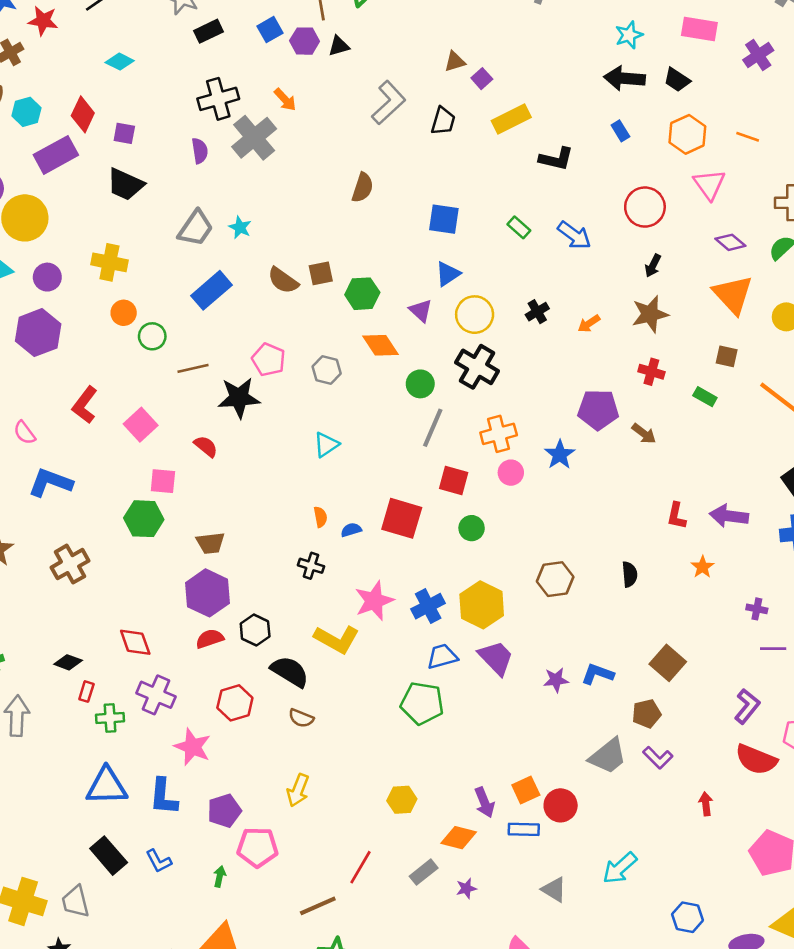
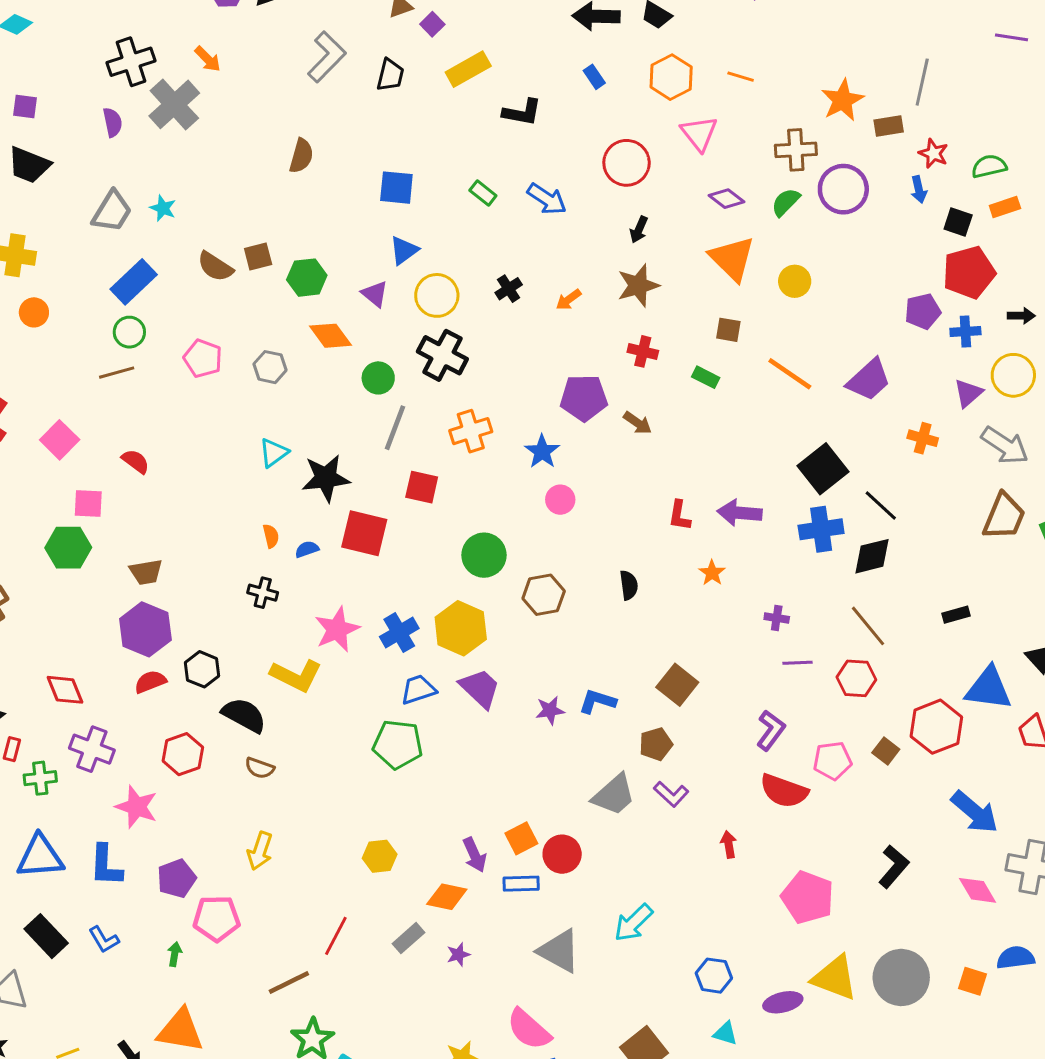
green circle: (152, 336) -> (129, 332), moved
black star: (239, 398) -> (326, 478), moved
pink circle: (511, 473) -> (560, 500), moved
green circle: (472, 528) -> (484, 555), moved, size x1.5
gray triangle: (554, 889) -> (559, 951), size x1.5

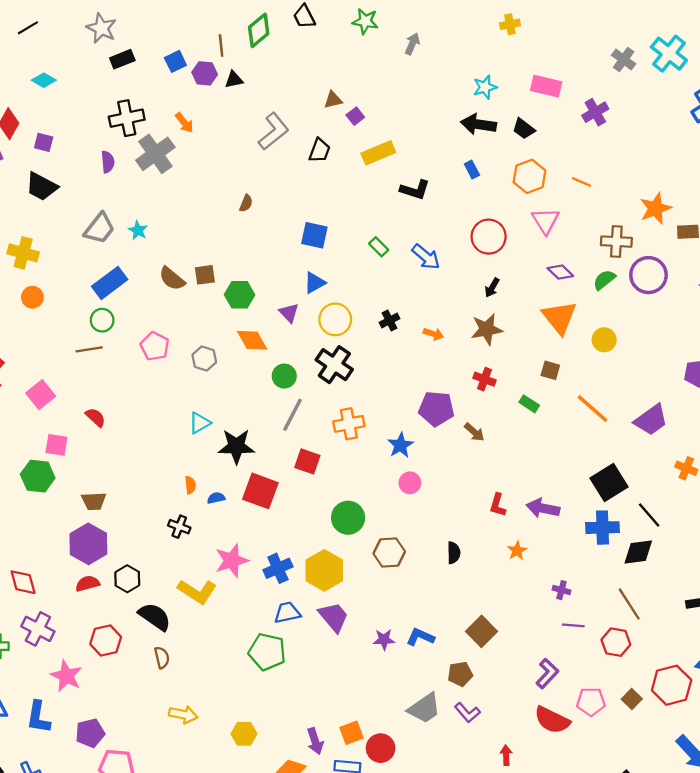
brown semicircle: (301, 156) -> (246, 203), size x0.7
orange arrow: (569, 300) -> (433, 334), turned -132
brown semicircle: (260, 768) -> (162, 658), turned -130
yellow arrow: (260, 851) -> (183, 715), moved, turned -104

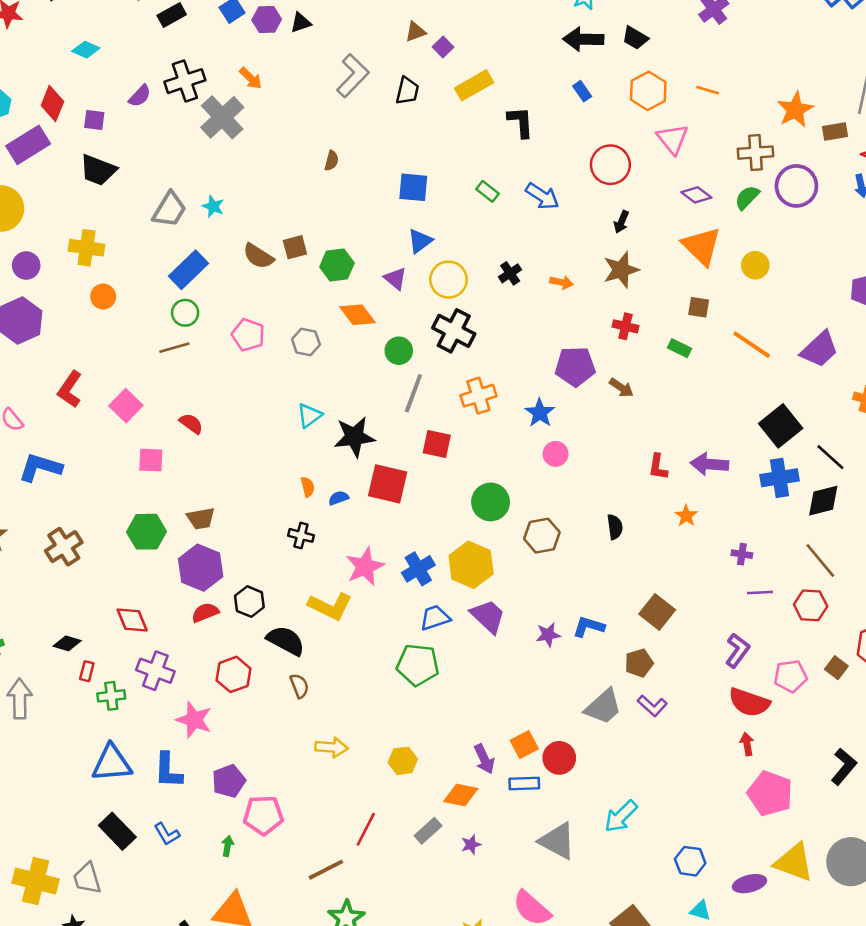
purple semicircle: (108, 162) -> (140, 96), moved, turned 55
black L-shape: (415, 190) -> (521, 122), turned -104
green hexagon: (38, 476) -> (146, 532), moved
red arrow: (506, 755) -> (747, 744), moved

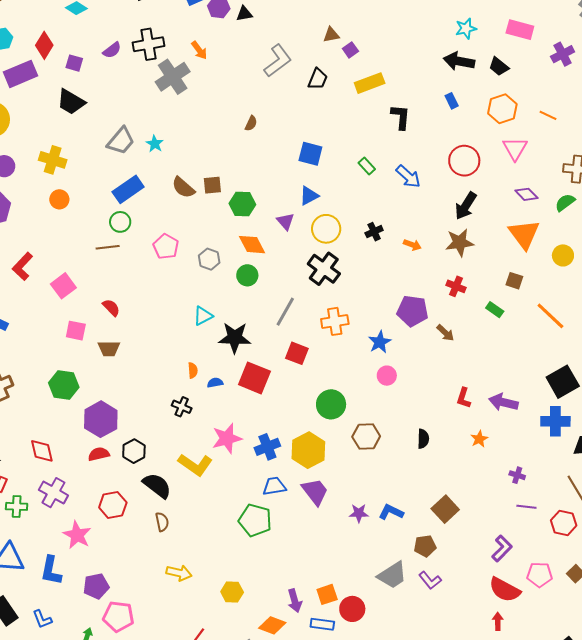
black arrow: (621, 222) -> (466, 206), size x1.6
green circle: (399, 351) -> (247, 275), moved
brown trapezoid: (201, 518) -> (109, 348), moved

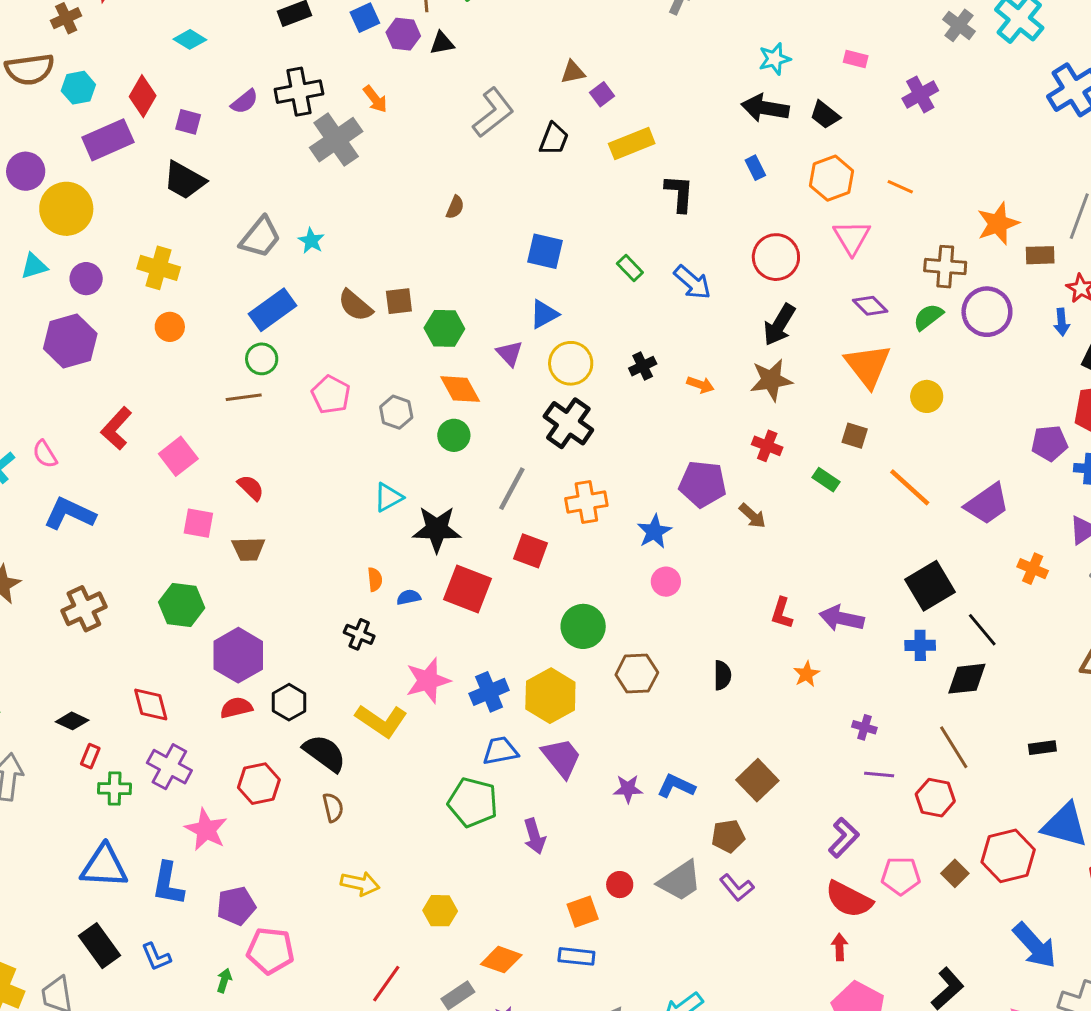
pink rectangle: (520, 30) -> (856, 59), size x0.6
blue cross: (555, 421) -> (920, 645), size x0.7
purple arrow: (295, 601) -> (535, 836), moved
red circle: (352, 609) -> (620, 885), moved, size x0.7

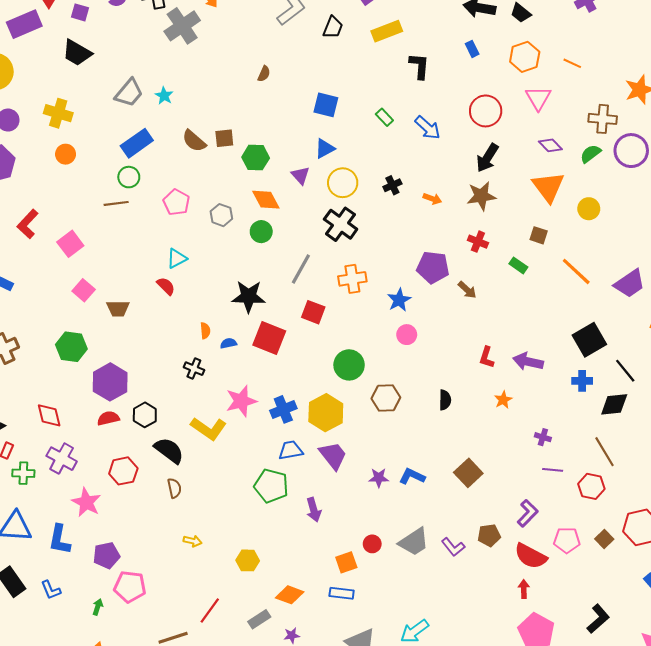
red semicircle: (251, 488) -> (166, 286), moved
cyan triangle: (388, 497) -> (177, 259), moved
pink square: (198, 523) -> (84, 290), turned 30
brown pentagon: (728, 836) -> (489, 535), moved
yellow arrow: (360, 884) -> (192, 541), size x0.7

